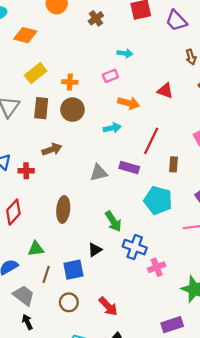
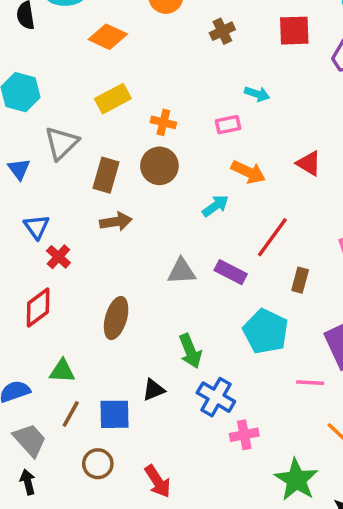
brown rectangle: (41, 108) -> (106, 175), moved
cyan arrow: (112, 128) -> (216, 206), turned -35
red cross: (26, 171) -> (58, 257), moved, turned 32

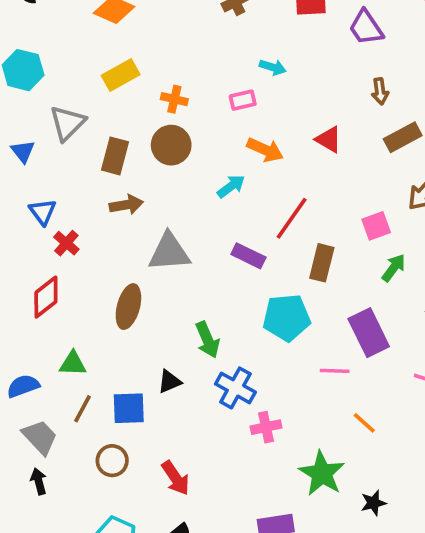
gray triangle: (182, 271) -> (169, 252), moved, size x1.4
brown rectangle: (300, 280) -> (322, 263), size x1.4
cyan pentagon: (266, 331) -> (287, 318), turned -30

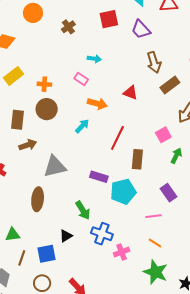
brown arrow: (380, 91) -> (154, 62), size x1.5
pink rectangle: (243, 100) -> (81, 79), turned 56
purple rectangle: (248, 256) -> (99, 177), moved
purple rectangle: (369, 333) -> (168, 193), size x0.7
orange line: (364, 423) -> (155, 243), moved

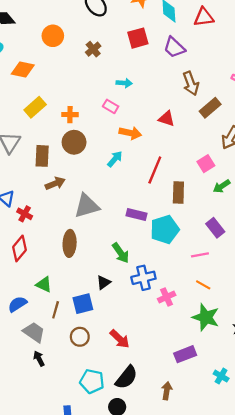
green arrow: (176, 156) -> (222, 186), turned -147
blue cross: (102, 234) -> (143, 278), turned -30
green triangle: (13, 235) -> (44, 284), turned 35

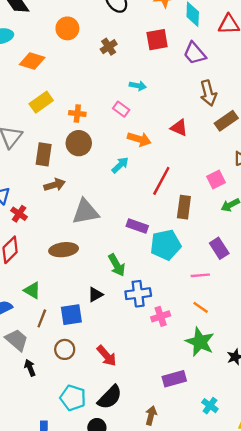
brown ellipse: (70, 243) -> (64, 250), turned 75
black arrow: (39, 359) -> (30, 368), moved

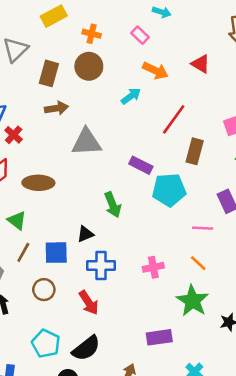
brown ellipse: (64, 250) -> (38, 183), moved
blue cross: (138, 294) -> (101, 266), moved

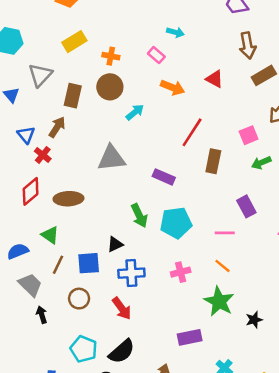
cyan arrow: (131, 96) -> (135, 112), moved
brown arrow: (56, 108) -> (57, 127), moved, turned -45
cyan pentagon: (169, 190) -> (176, 223), moved

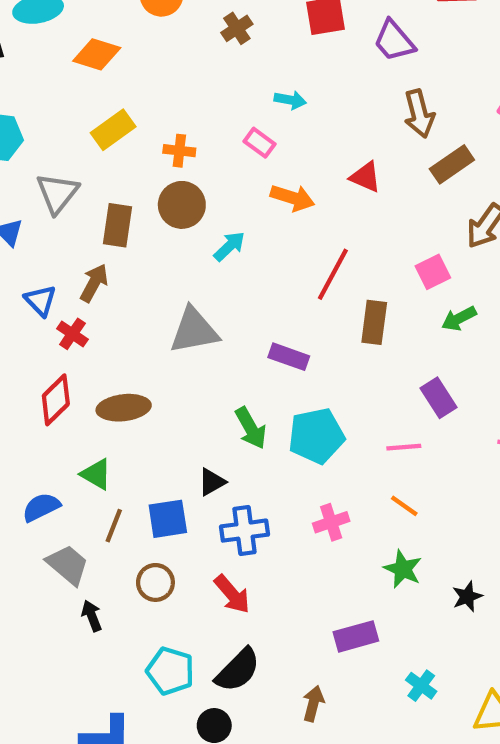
green star: (219, 301) -> (403, 569), size x0.7

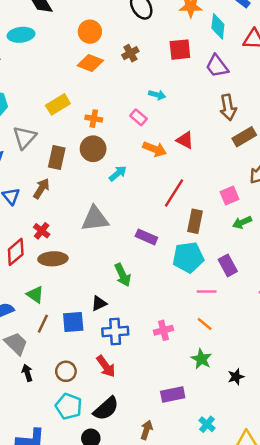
orange diamond: (97, 54) -> (90, 63), moved
red triangle: (365, 177) -> (185, 140), moved
red cross: (72, 334) -> (42, 231), moved
cyan pentagon: (316, 436) -> (188, 257), moved
brown circle: (155, 582) -> (66, 371), moved

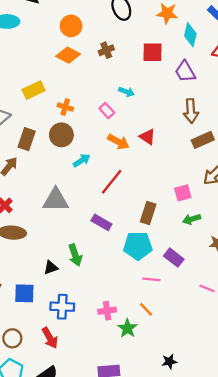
red line: (174, 193) -> (112, 182), moved
purple rectangle: (228, 265) -> (174, 258), turned -30
black triangle: (99, 303) -> (51, 268), moved
green star: (201, 359) -> (127, 328), moved

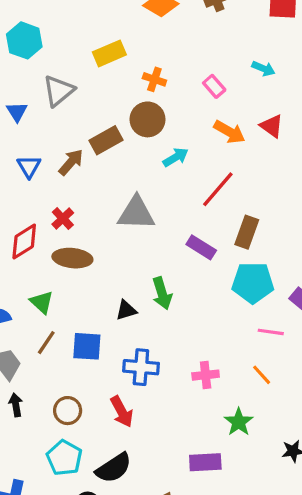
cyan arrow: (127, 92) -> (263, 69), moved
brown rectangle: (27, 139) -> (106, 140), moved, turned 40
brown rectangle: (148, 213) -> (247, 232), moved
green star: (127, 328) -> (239, 422), moved

